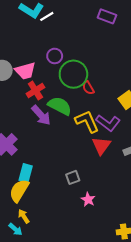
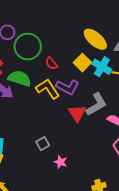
red semicircle: (88, 88) -> (51, 63), moved
red triangle: (101, 146) -> (77, 113), moved

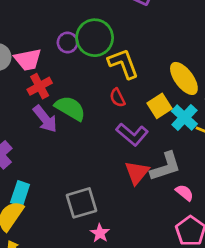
green circle: (28, 46) -> (95, 38), moved
yellow L-shape: (48, 89) -> (123, 64), moved
gray square: (43, 144) -> (82, 203), size x1.6

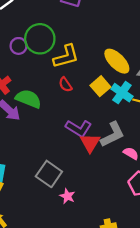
yellow L-shape: (123, 64) -> (66, 56), turned 104
purple L-shape: (132, 134) -> (79, 128), moved
gray square: (82, 203) -> (49, 174), turned -30

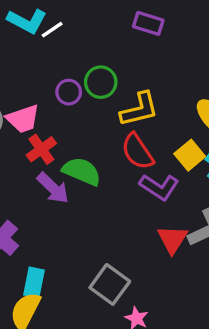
green circle: (40, 39) -> (101, 82), size x0.7
red semicircle: (65, 85) -> (137, 151), size x1.6
purple L-shape: (79, 128) -> (159, 187), moved

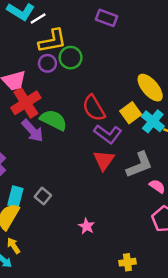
yellow L-shape: (139, 109) -> (52, 41), moved
red cross: (41, 149) -> (26, 103), size x1.4
red triangle: (172, 239) -> (104, 160), moved
gray square: (110, 284) -> (43, 196), moved, size x0.6

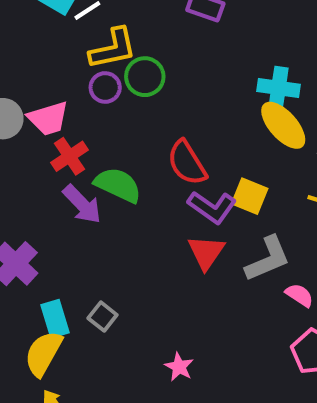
red cross: (26, 103) -> (69, 156), size x0.7
yellow square: (131, 113) -> (250, 196), moved, turned -30
cyan cross: (153, 121) -> (278, 88), moved, turned -30
cyan rectangle: (15, 197) -> (55, 319), turned -30

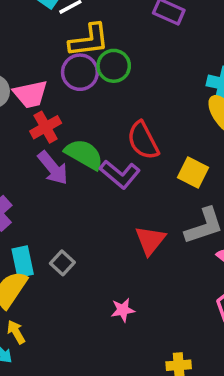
purple circle: (105, 87) -> (80, 72), size x1.4
purple L-shape: (212, 207) -> (120, 174), moved
red triangle: (206, 252) -> (150, 240), moved
pink star: (179, 367) -> (123, 310), turned 30

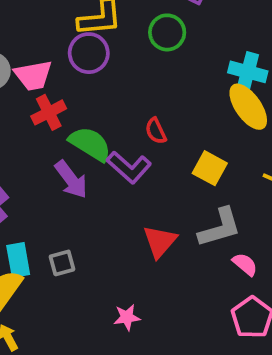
green circle: (114, 66) -> (167, 32), moved
red semicircle: (143, 140) -> (156, 131), size x0.6
purple arrow: (53, 168) -> (71, 180), moved
gray square: (62, 263) -> (62, 263), turned 30

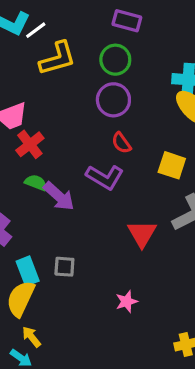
purple circle: (89, 53) -> (113, 100), moved
green semicircle: (90, 144) -> (36, 183), moved, size x0.6
gray square: (62, 263) -> (64, 267), turned 30

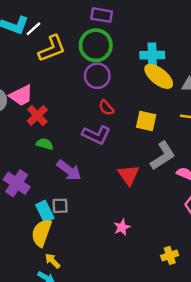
green circle: (115, 60) -> (96, 45), size x1.4
purple arrow: (59, 196) -> (69, 170), moved
gray square: (64, 267) -> (60, 206), moved

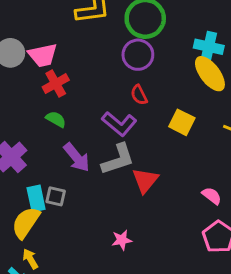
gray L-shape: (163, 156) -> (118, 159), moved

